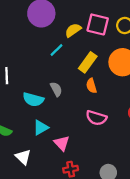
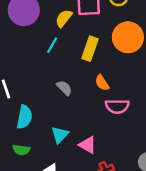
orange semicircle: (91, 86) -> (102, 83), moved
cyan semicircle: (33, 99) -> (24, 117), moved, turned -78

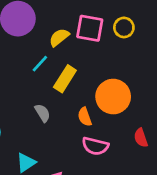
orange circle: (128, 37) -> (113, 97), moved
yellow rectangle: (90, 49) -> (65, 79), moved

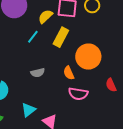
yellow rectangle: (65, 79) -> (61, 37), moved
gray semicircle: (42, 113) -> (38, 73), turned 112

